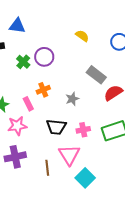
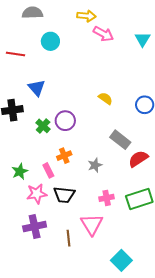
blue triangle: (17, 26) -> (37, 88), turned 42
black trapezoid: (56, 127) -> (64, 195), moved
cyan square: (85, 178) -> (121, 260), moved

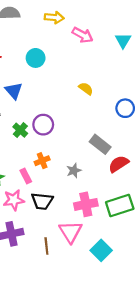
yellow arrow: (86, 16) -> (54, 18), moved
cyan circle: (50, 41) -> (36, 58), moved
yellow semicircle: (105, 98) -> (86, 89), moved
pink cross: (107, 198) -> (86, 204), size x1.5
cyan square: (121, 260) -> (101, 250), moved

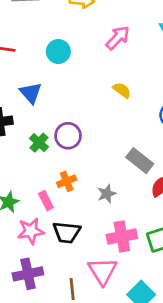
pink arrow: (83, 35) -> (118, 38), moved, turned -75

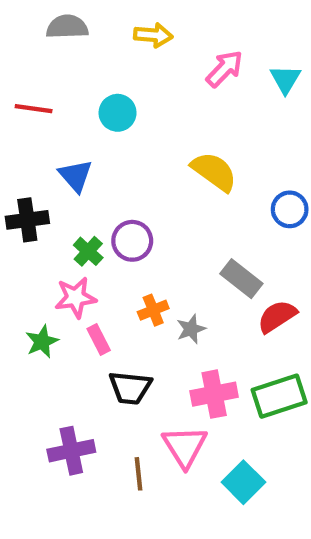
pink arrow: (118, 38) -> (225, 69), moved
yellow semicircle: (122, 90) -> (214, 172), size x1.6
orange cross: (67, 181) -> (153, 310), moved
pink star: (31, 231) -> (76, 297), moved

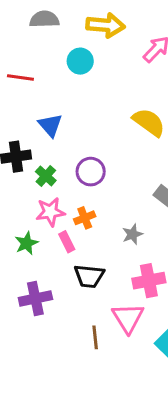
yellow arrow: (153, 35) -> (106, 25), size x1.4
cyan circle: (118, 113) -> (80, 61), moved
green cross: (88, 251) -> (46, 176), moved
orange cross: (153, 310) -> (85, 218), moved
purple cross: (71, 451) -> (35, 298), moved

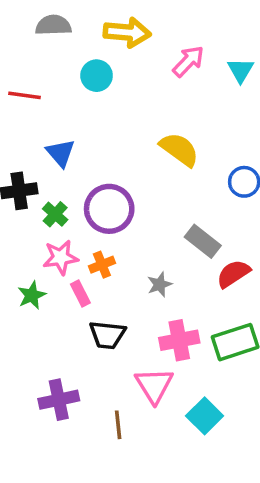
purple circle: (91, 172) -> (109, 209), size x1.4
purple cross: (35, 298) -> (59, 400), moved
brown line: (95, 337) -> (118, 425), moved

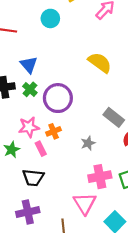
green cross: (55, 214) -> (30, 89), moved
black trapezoid: (107, 335) -> (33, 178), moved

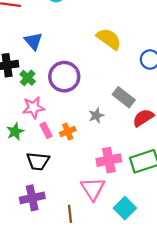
green cross: (30, 89) -> (28, 78), moved
orange cross: (54, 131) -> (68, 132), moved
gray star: (88, 143) -> (96, 116), moved

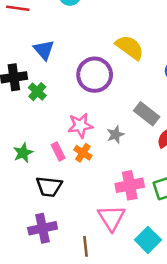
purple circle: (64, 77) -> (95, 75), moved
pink star: (33, 108) -> (80, 125), moved
orange cross: (68, 132) -> (83, 153), turned -35

